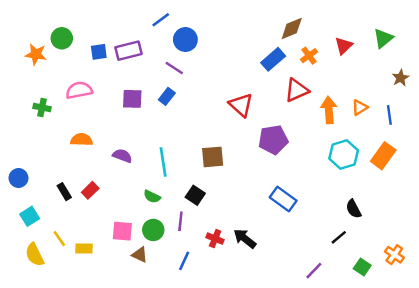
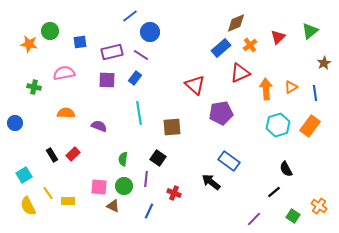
purple rectangle: (129, 51) -> (112, 52), moved
cyan line: (163, 162) -> (139, 113), moved
blue circle: (18, 178) -> (15, 123), moved
green semicircle: (152, 197) -> (123, 159), turned 72
black arrow: (245, 239) -> (211, 182), moved

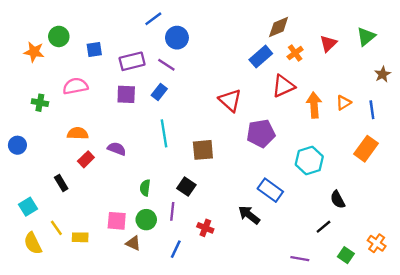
cyan hexagon: (278, 125) -> (309, 161), moved
red rectangle: (73, 154) -> (86, 159), moved
purple line: (254, 219) -> (300, 259), turned 56

